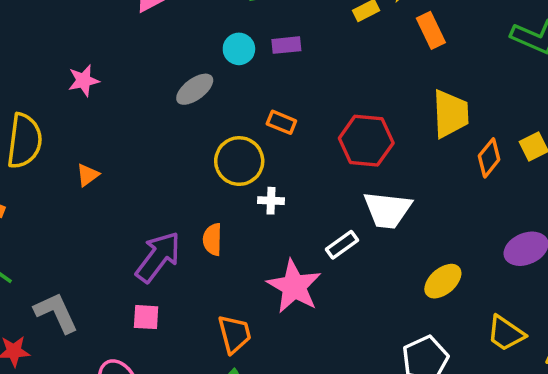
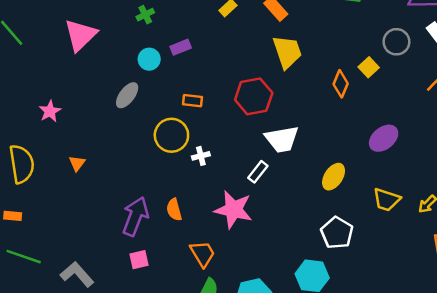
yellow trapezoid: (451, 114) -> (287, 52), moved
orange triangle: (88, 175) -> (77, 163), moved
orange semicircle: (212, 239) -> (174, 210), moved

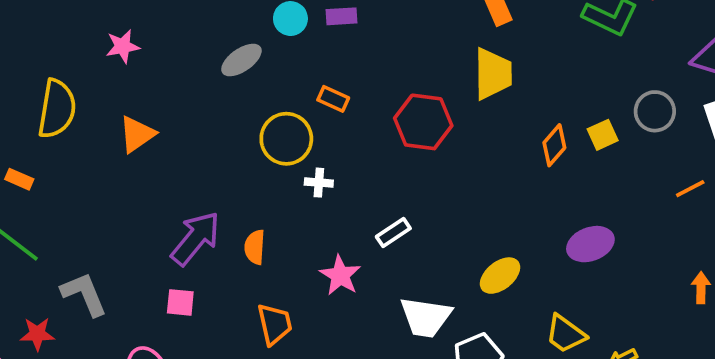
white trapezoid: (282, 139) -> (426, 317), moved
orange triangle: (77, 163) -> (137, 134), size x1.5
pink star: (233, 210) -> (340, 275), size x0.7

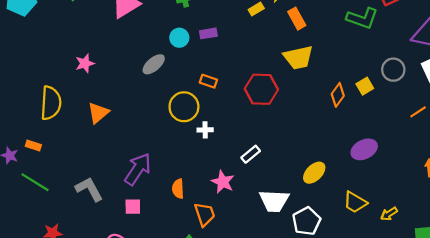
yellow trapezoid: (493, 74) -> (298, 58), turned 84
orange semicircle: (255, 247) -> (178, 189), moved
gray L-shape: (84, 294) -> (89, 189), moved
orange trapezoid: (275, 324) -> (205, 214), moved

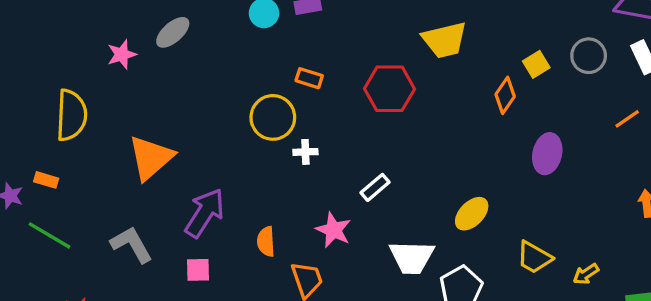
gray ellipse: (154, 64) -> (173, 32), moved
yellow square: (365, 86) -> (536, 64), moved
orange triangle: (98, 113) -> (151, 158), moved, size x1.4
purple ellipse: (364, 149) -> (547, 154), moved, turned -50

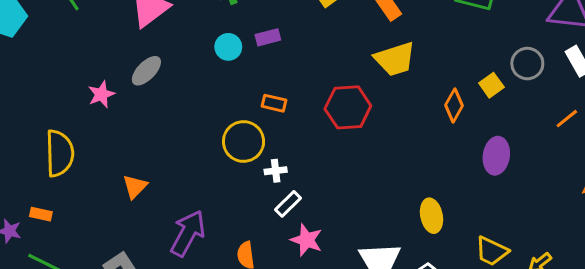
yellow square: (536, 64) -> (491, 85), moved
orange triangle: (151, 158) -> (135, 187), size x0.6
white rectangle: (375, 187) -> (288, 204), moved
yellow ellipse: (472, 214) -> (432, 216), turned -52

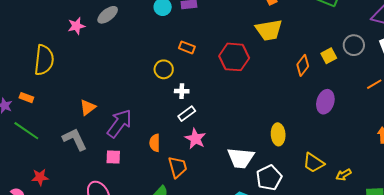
yellow circle: (244, 141) -> (164, 69), size x0.7
orange triangle: (135, 187) -> (88, 107), moved

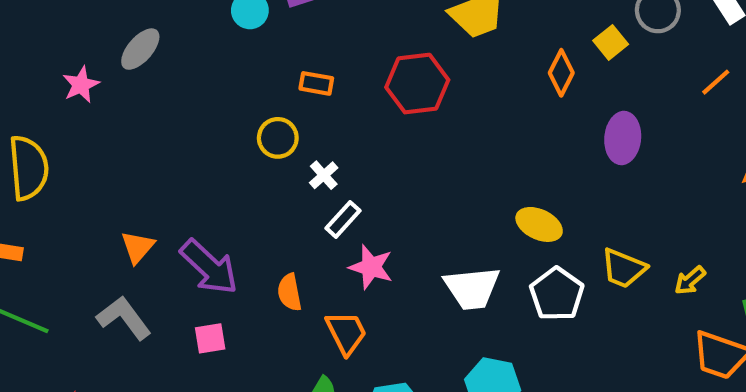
white cross: (182, 91) -> (324, 175), turned -32
purple arrow: (119, 123) -> (209, 267), turned 108
yellow ellipse: (278, 134) -> (539, 224), turned -50
white pentagon: (269, 178) -> (557, 294), moved

